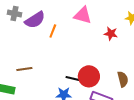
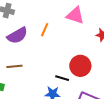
purple semicircle: (35, 20) -> (17, 35), moved
red circle: (89, 76) -> (80, 66), moved

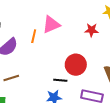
pink triangle: (75, 15) -> (51, 25), moved, turned -30

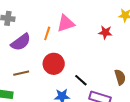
red circle: (76, 65) -> (54, 64), moved
black line: (60, 80) -> (81, 80), moved, turned 32

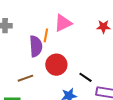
purple semicircle: (21, 42) -> (36, 46), moved, turned -50

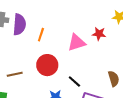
pink triangle: (63, 23) -> (77, 43), moved
purple semicircle: (36, 46) -> (19, 24), moved

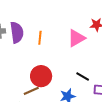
red circle: (47, 65) -> (41, 76), moved
brown line: (15, 74) -> (31, 91), moved

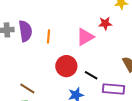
red circle: (41, 76) -> (66, 66), moved
brown line: (31, 91) -> (27, 88), moved, turned 56

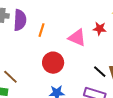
pink triangle: (85, 37) -> (77, 38), turned 42
black line: (91, 75) -> (100, 72), moved

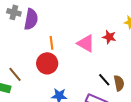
orange line: (41, 30) -> (52, 43), moved, turned -32
red circle: (53, 63) -> (47, 63), moved

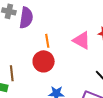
brown line: (15, 74) -> (12, 73), turned 35

